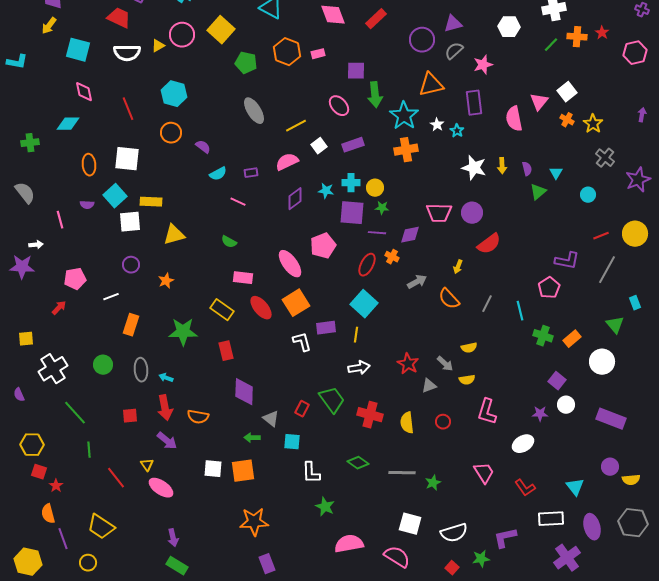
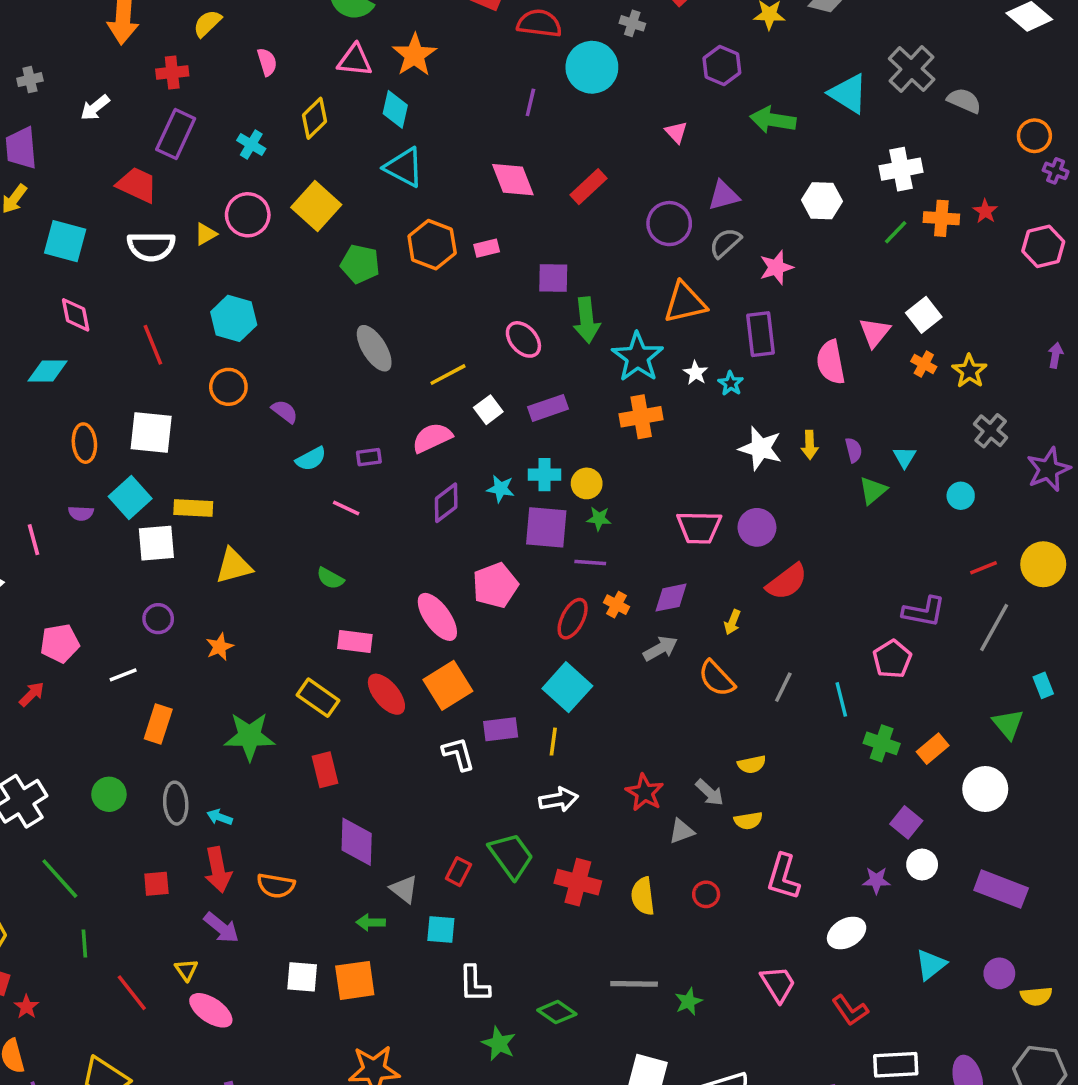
purple diamond: (410, 235) -> (671, 598), moved
green diamond: (358, 463) -> (557, 1012), moved
cyan triangle: (575, 487) -> (931, 965), moved, turned 30

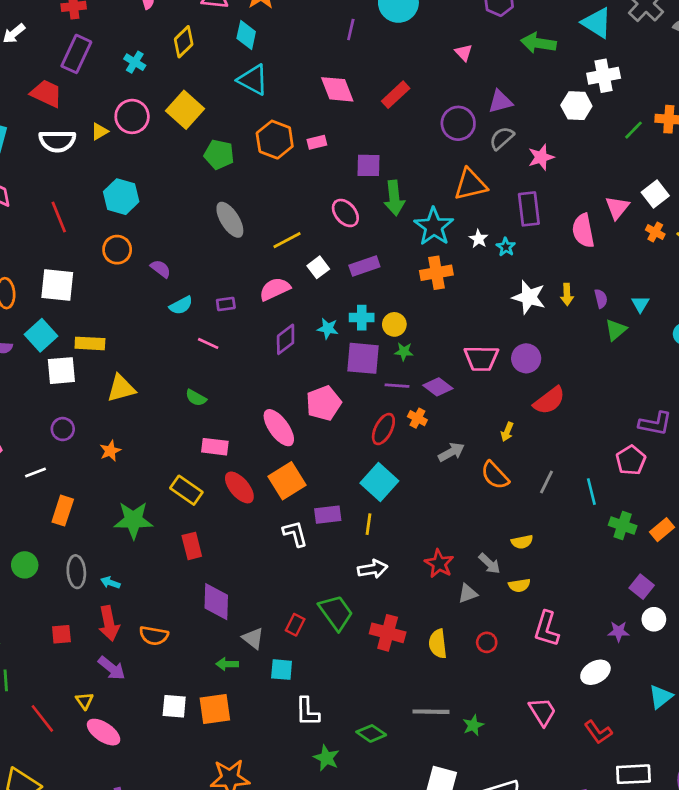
white cross: (901, 169) -> (604, 76), moved
purple diamond: (671, 598) -> (438, 387), moved, turned 48

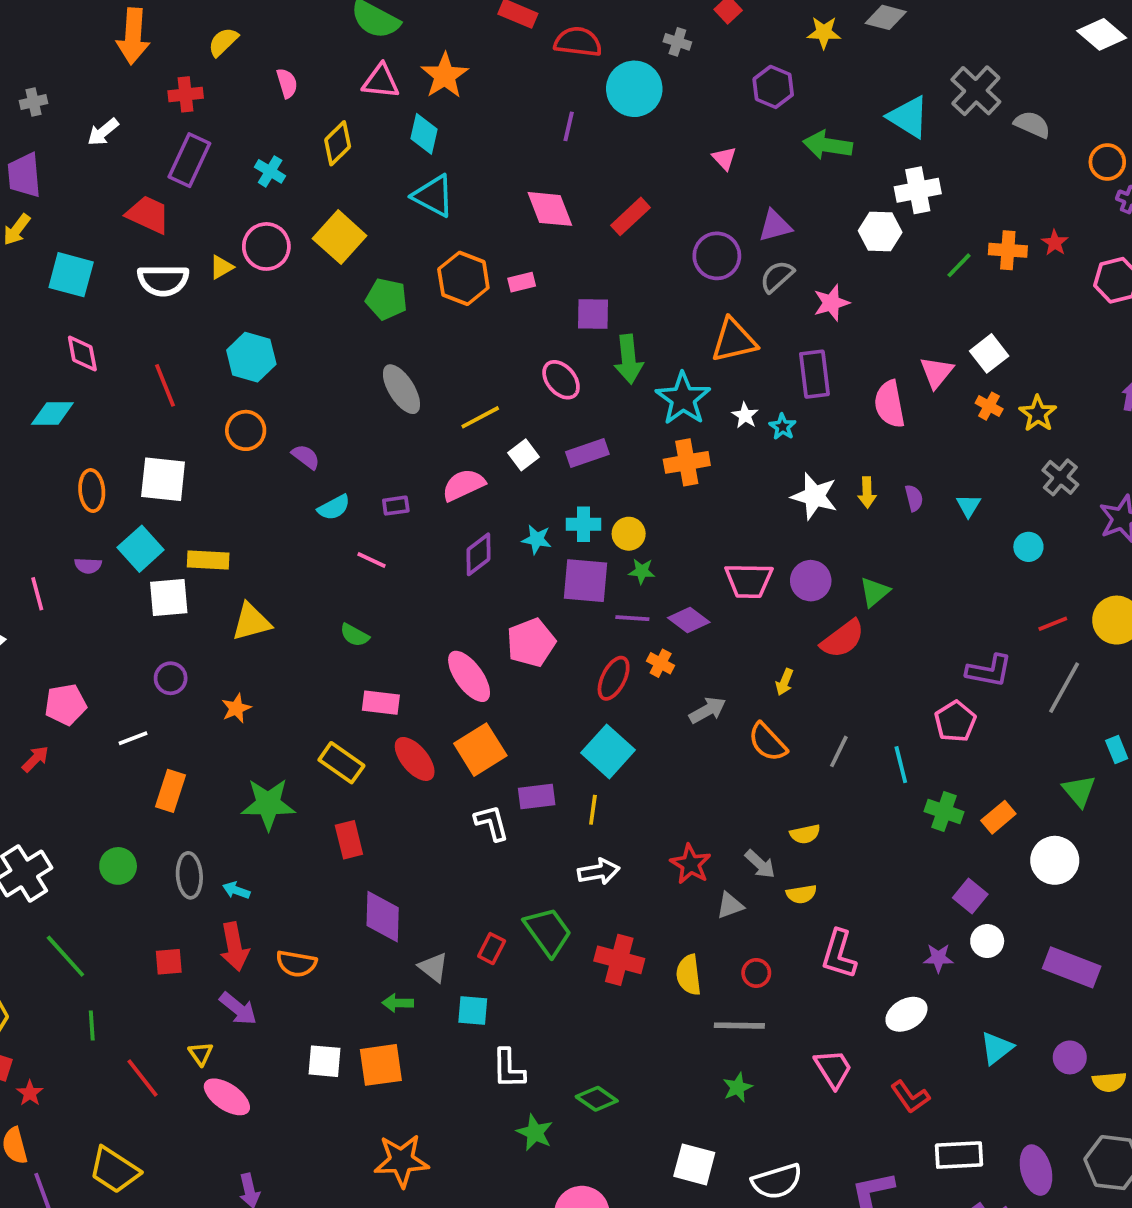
green triangle: (616, 330) -> (875, 592), moved
gray line: (431, 712) -> (739, 1026), moved

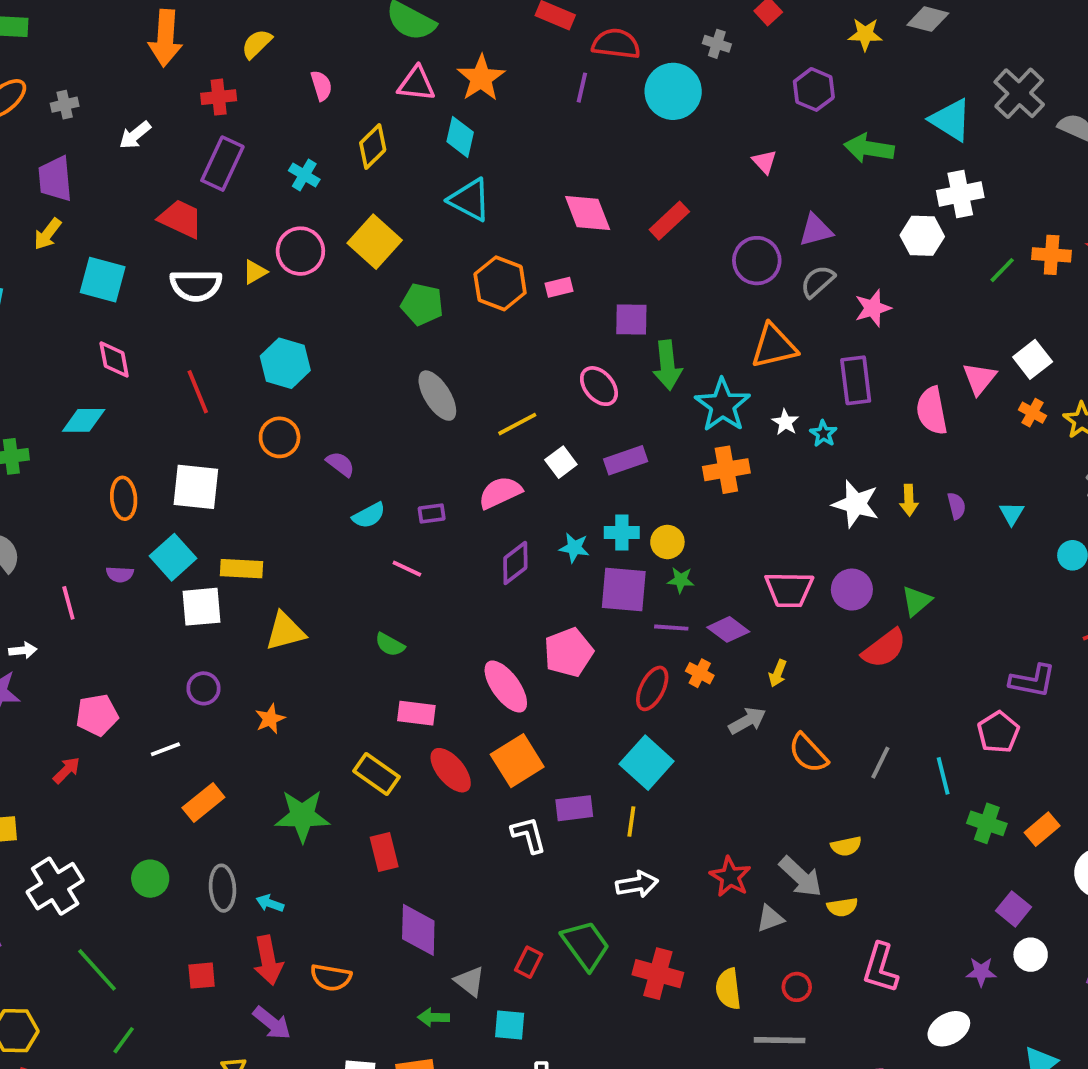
purple line: (569, 126) -> (582, 88), moved
yellow arrow: (784, 682) -> (778, 673), moved
orange rectangle: (171, 791) -> (203, 802), turned 33
gray arrow: (760, 864) -> (801, 877), size x1.4
green line: (92, 1026) -> (124, 1040), turned 40

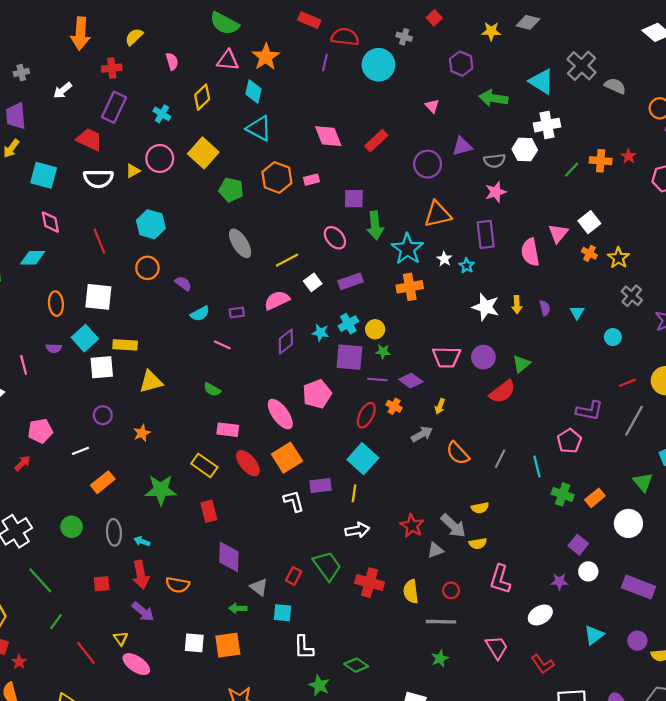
gray semicircle: (818, 281) -> (495, 161), moved, turned -145
cyan cross: (622, 532) -> (348, 324), turned -30

